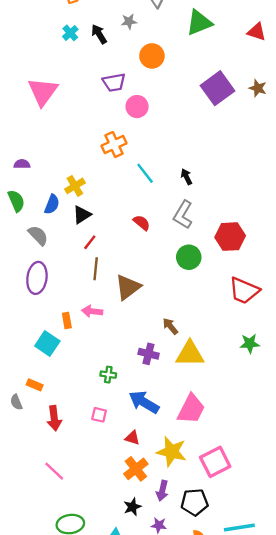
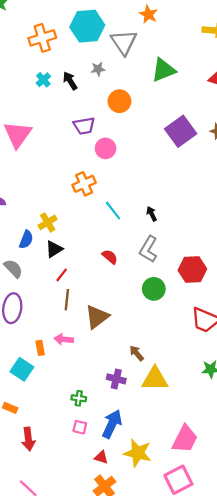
blue arrow: (144, 402) -> (112, 424), turned 84
pink trapezoid: (191, 409) -> (185, 439), moved
pink square: (99, 415) -> (80, 427), moved
yellow star: (172, 452) -> (138, 453), moved

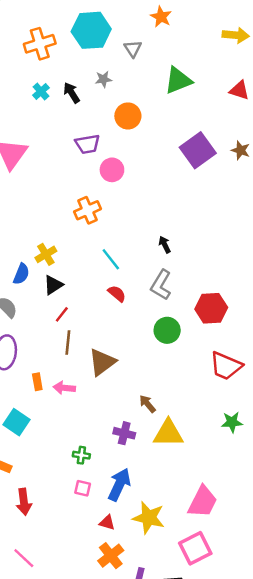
gray triangle: (124, 42) -> (133, 49), size x0.6
cyan line: (113, 211) -> (111, 259), moved
orange rectangle: (40, 348) -> (37, 382), moved

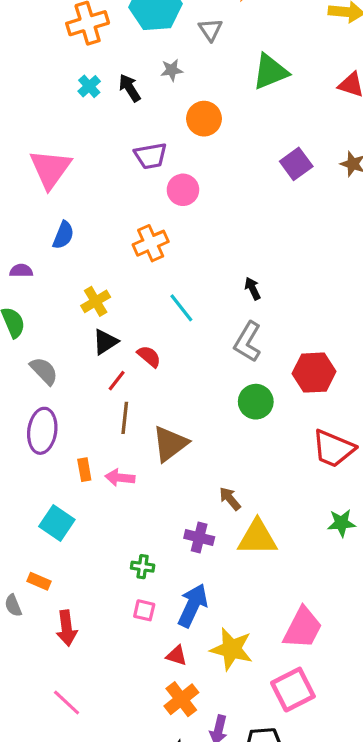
purple square: (198, 150) -> (296, 164), size x0.7
blue semicircle: (21, 274) -> (63, 235), moved
red semicircle: (117, 294) -> (149, 356), moved

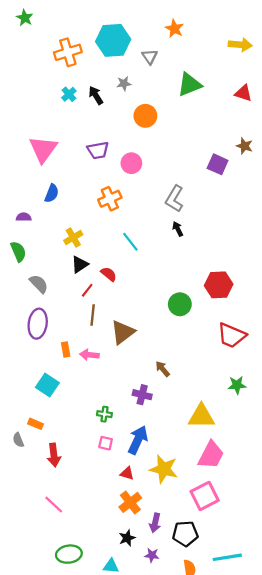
purple trapezoid: (151, 156) -> (98, 150), moved
purple square: (296, 164) -> (218, 164), moved, turned -30
gray L-shape: (248, 342) -> (174, 199), moved
yellow triangle: (257, 538) -> (201, 416), moved

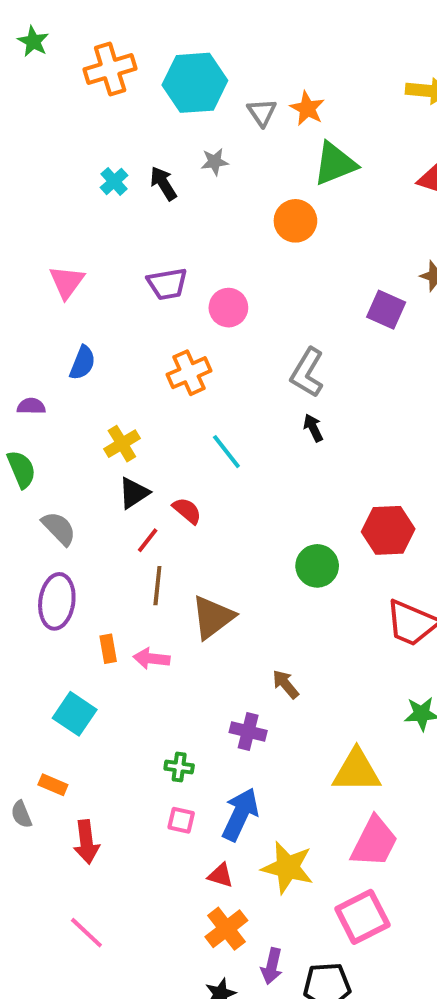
orange star: (174, 29) -> (307, 108), moved
orange cross: (68, 52) -> (110, 69), moved
orange circle: (145, 116) -> (295, 221), moved
pink triangle: (43, 149) -> (67, 282), size x0.7

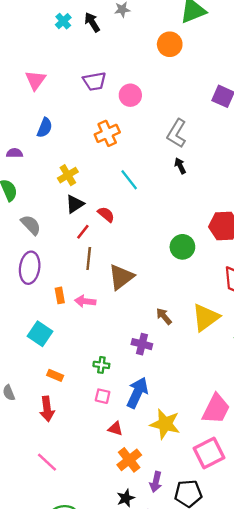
yellow triangle: (357, 771) -> (206, 317), moved, turned -36
orange rectangle: (53, 785) -> (55, 375), moved
red triangle: (221, 875) -> (115, 429), moved

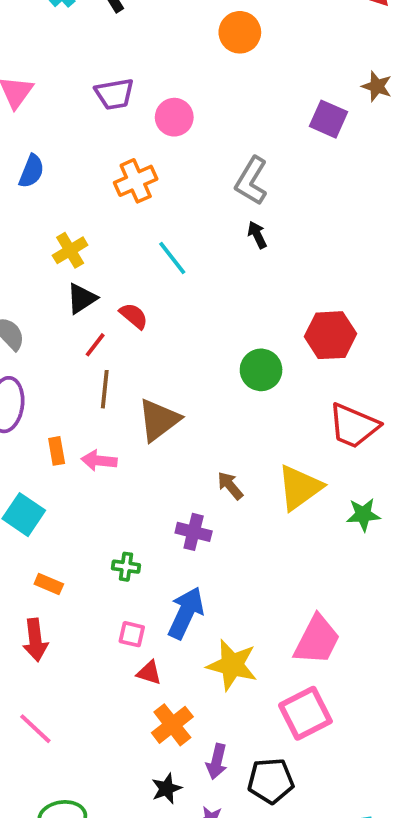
pink square: (103, 396) -> (132, 634), moved

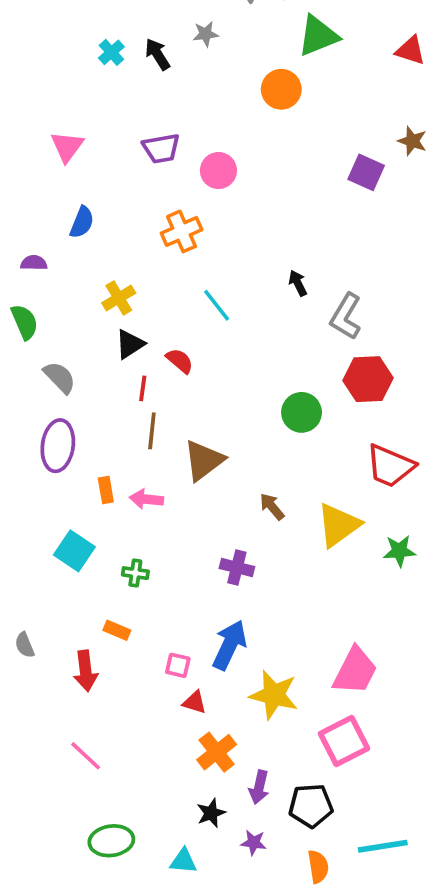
gray L-shape: (251, 181) -> (346, 316), moved
red line: (95, 345) -> (143, 388), turned -30
brown arrow: (230, 486) -> (272, 507), moved
green cross: (126, 567) -> (135, 573), moved
orange rectangle: (49, 584) -> (117, 630), moved

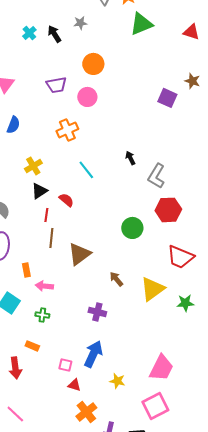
orange circle: (281, 89) -> (93, 64), moved
pink arrow: (146, 499) -> (44, 286), moved
yellow star: (274, 695) -> (117, 381), size x0.6

